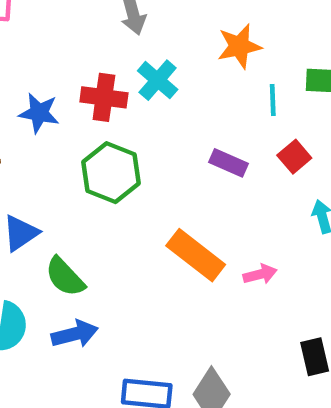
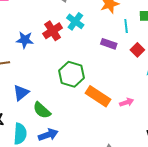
red cross: (104, 97) -> (53, 31), turned -36
purple rectangle: (228, 163) -> (109, 44), moved
green hexagon: (111, 173) -> (71, 74), moved

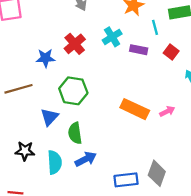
cyan cross: (75, 21) -> (112, 37), moved, turned 30
green hexagon: (71, 74) -> (73, 91), moved
green semicircle: (42, 110) -> (75, 133), turned 48

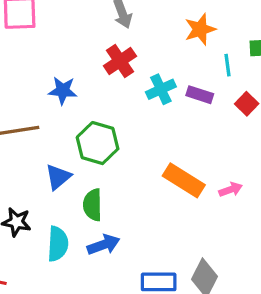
cyan cross: (112, 37) -> (161, 89), moved
red cross: (75, 44) -> (120, 61), moved

